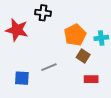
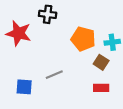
orange pentagon: (75, 35) -> (83, 39), turned -30
brown square: (83, 56) -> (101, 62), moved

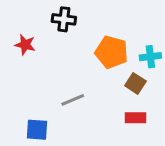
red star: (19, 33) -> (25, 45), size x0.6
blue square: (24, 87) -> (37, 130), moved

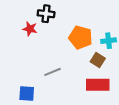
red star: (25, 45) -> (30, 29), moved
red rectangle: (135, 118) -> (98, 85), size x1.5

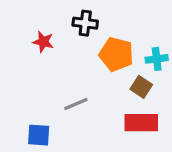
black cross: (46, 14) -> (85, 23), moved

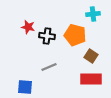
black cross: (85, 23) -> (47, 36), moved
cyan cross: (157, 59) -> (93, 14), moved

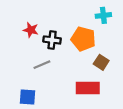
gray line: (49, 67) -> (42, 65), moved
red rectangle: (91, 79) -> (88, 88), moved

